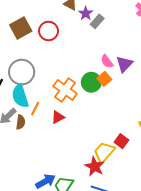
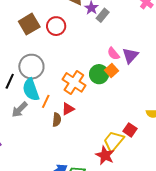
brown semicircle: (21, 122) -> (57, 120), moved

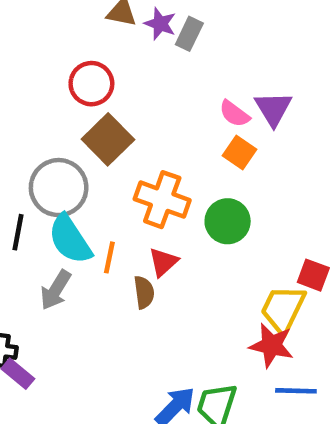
brown square: (29, 24) -> (108, 139), moved
green circle: (99, 74) -> (228, 221), moved

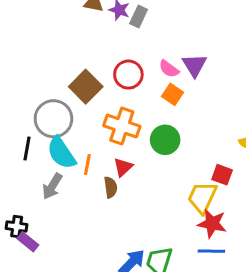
red circle: (91, 84) -> (128, 75), moved
red star: (271, 345) -> (212, 224), moved

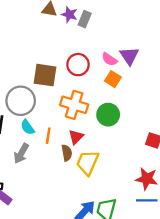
brown square: (86, 87) -> (45, 75), turned -35
cyan semicircle: (61, 153) -> (28, 127), size x0.6
yellow trapezoid: (202, 197) -> (88, 162), moved

